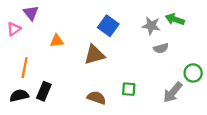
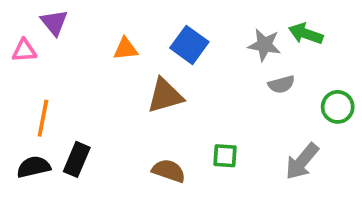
pink triangle: (14, 29) -> (24, 51), turned 32
orange triangle: (57, 41) -> (126, 49), moved
green circle: (193, 73) -> (338, 107), moved

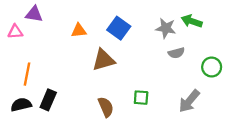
purple triangle: (54, 22) -> (34, 14), turned -42
brown semicircle: (169, 171) -> (106, 107), turned 48

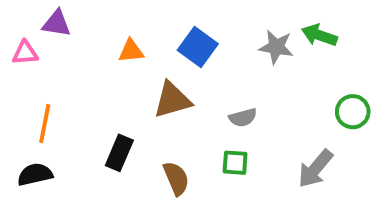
gray semicircle: (176, 53) -> (243, 118), moved
black rectangle: (48, 100) -> (119, 153), moved

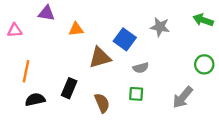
purple triangle: (57, 23) -> (46, 13), moved
green arrow: (319, 35) -> (203, 20), moved
blue square: (198, 47) -> (125, 39), moved
black semicircle: (35, 174) -> (35, 100), moved

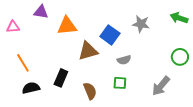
orange triangle: (76, 29) -> (67, 26), size x1.5
orange line: (26, 71) -> (23, 63), turned -42

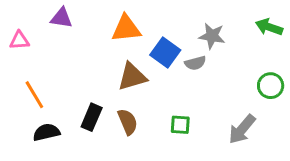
orange triangle: (67, 26) -> (126, 28), moved
gray semicircle: (124, 60) -> (195, 63), moved
brown semicircle: (90, 91) -> (128, 122), moved

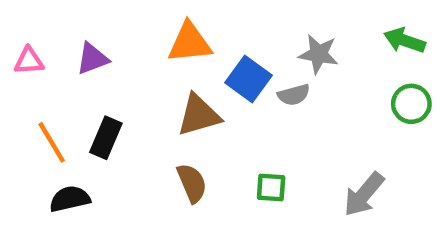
purple triangle: (61, 18) -> (92, 59), moved, turned -30
green circle: (271, 86) -> (411, 104), moved
black rectangle: (92, 117) -> (106, 138), moved

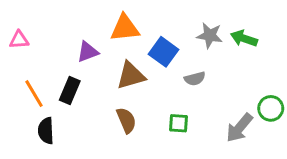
green arrow: (405, 40) -> (244, 38), moved
purple triangle: (92, 59) -> (88, 52), moved
gray semicircle: (294, 95) -> (195, 79), moved
green circle: (411, 104) -> (271, 108), moved
black semicircle: (70, 199) -> (46, 131), turned -80

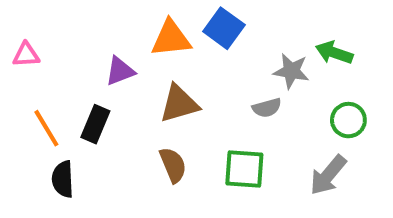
gray star: (210, 35) -> (291, 71), moved
blue square: (164, 52) -> (224, 28), moved
green circle: (271, 108) -> (348, 120), moved
green square: (178, 123) -> (244, 169), size x1.5

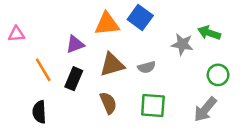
gray semicircle: (267, 108) -> (147, 67), moved
black rectangle: (95, 124) -> (74, 79), moved
orange line: (46, 128) -> (43, 70), moved

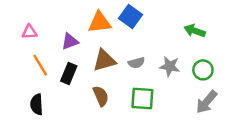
pink triangle: (16, 34) -> (30, 32), moved
gray star: (182, 44) -> (170, 66), moved
gray arrow: (205, 109) -> (207, 102), moved

